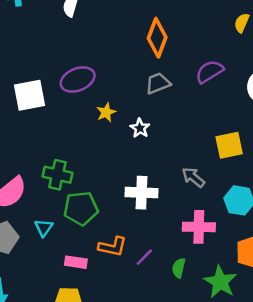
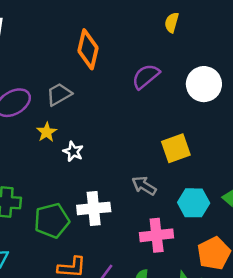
gray trapezoid: (158, 83) -> (59, 94), moved
white star: (140, 128) -> (73, 151), moved
green pentagon: (81, 208) -> (52, 221), moved

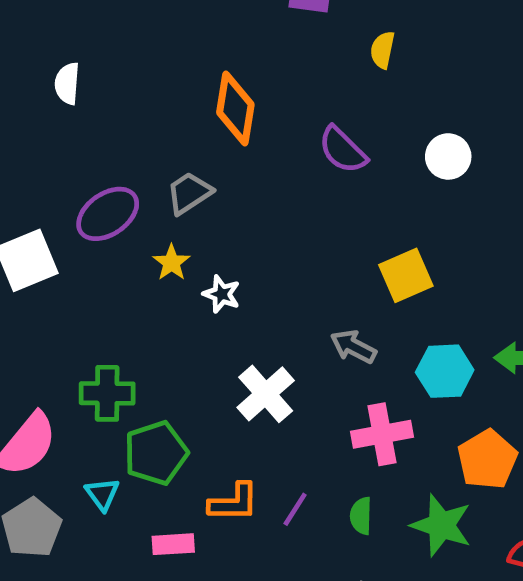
purple semicircle: (146, 76) -> (343, 150), turned -92
white circle: (204, 84) -> (448, 156), size x0.7
white cross: (94, 208) -> (266, 394), turned -32
green pentagon: (52, 221) -> (156, 453), moved

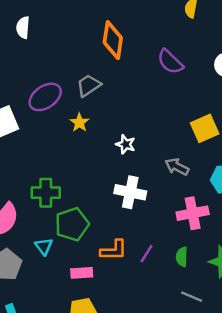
white star: (222, 294) -> (126, 144), moved
white cross: (266, 394) -> (130, 192), turned -36

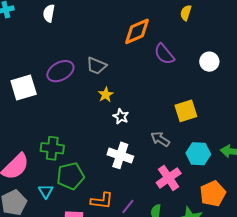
orange diamond: (113, 40) -> (137, 31), moved, turned 52
gray trapezoid: (89, 85) -> (96, 66), turned -130
yellow star: (79, 123) -> (106, 95), moved
pink cross: (193, 213) -> (169, 178), turned -30

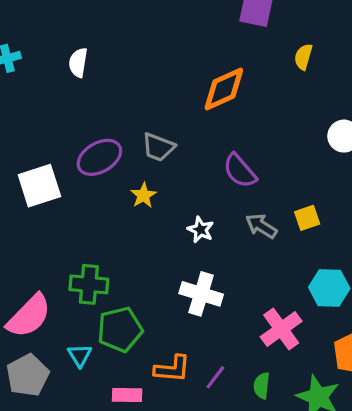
purple semicircle: (164, 54) -> (240, 171), moved
yellow star: (106, 95) -> (143, 195), moved
yellow square: (186, 111) -> (307, 218), size x0.7
gray arrow: (160, 139) -> (261, 226), moved

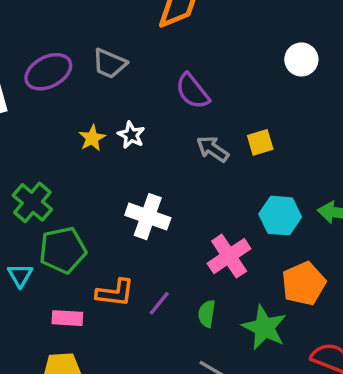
yellow star: (143, 195) -> (92, 138), moved
white star: (201, 230) -> (131, 135), moved
green cross: (89, 284) -> (32, 202), turned 33

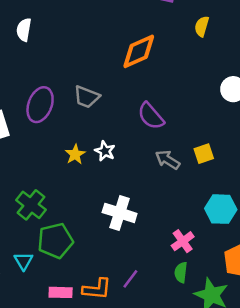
purple ellipse: (48, 72) -> (40, 105), turned -40
pink cross: (229, 256) -> (183, 241), size x0.7
orange L-shape: (115, 293) -> (97, 289), moved
green semicircle: (207, 314) -> (181, 272), moved

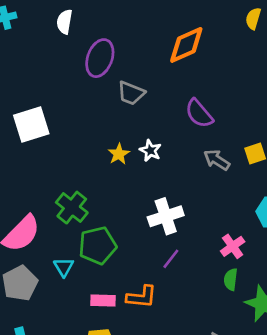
purple ellipse: (40, 105) -> (100, 58), moved
white cross: (120, 213) -> (166, 216), turned -36
purple line: (130, 279) -> (171, 259), moved

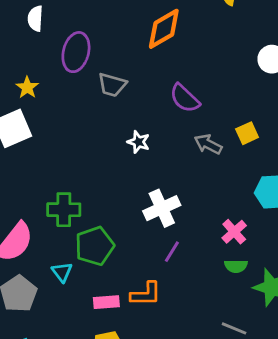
yellow star: (119, 154) -> (27, 87), moved
green cross: (72, 208) -> (64, 210), turned -32
green semicircle: (231, 279) -> (236, 266), turned -90

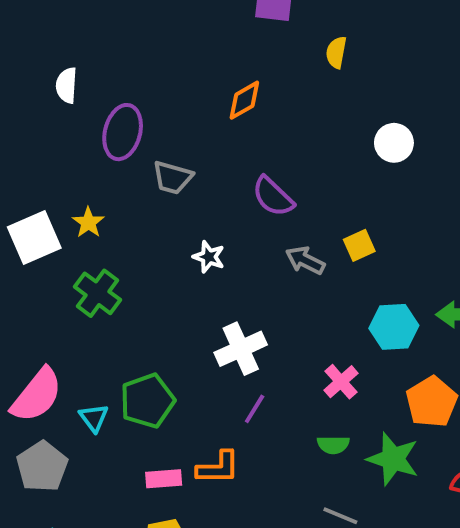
orange diamond: (164, 29) -> (244, 100), size x0.7
yellow star: (27, 87) -> (88, 223), moved
green cross: (64, 210) -> (98, 293), moved, turned 36
green semicircle: (236, 266) -> (333, 445), moved
cyan triangle: (62, 272) -> (94, 418), moved

